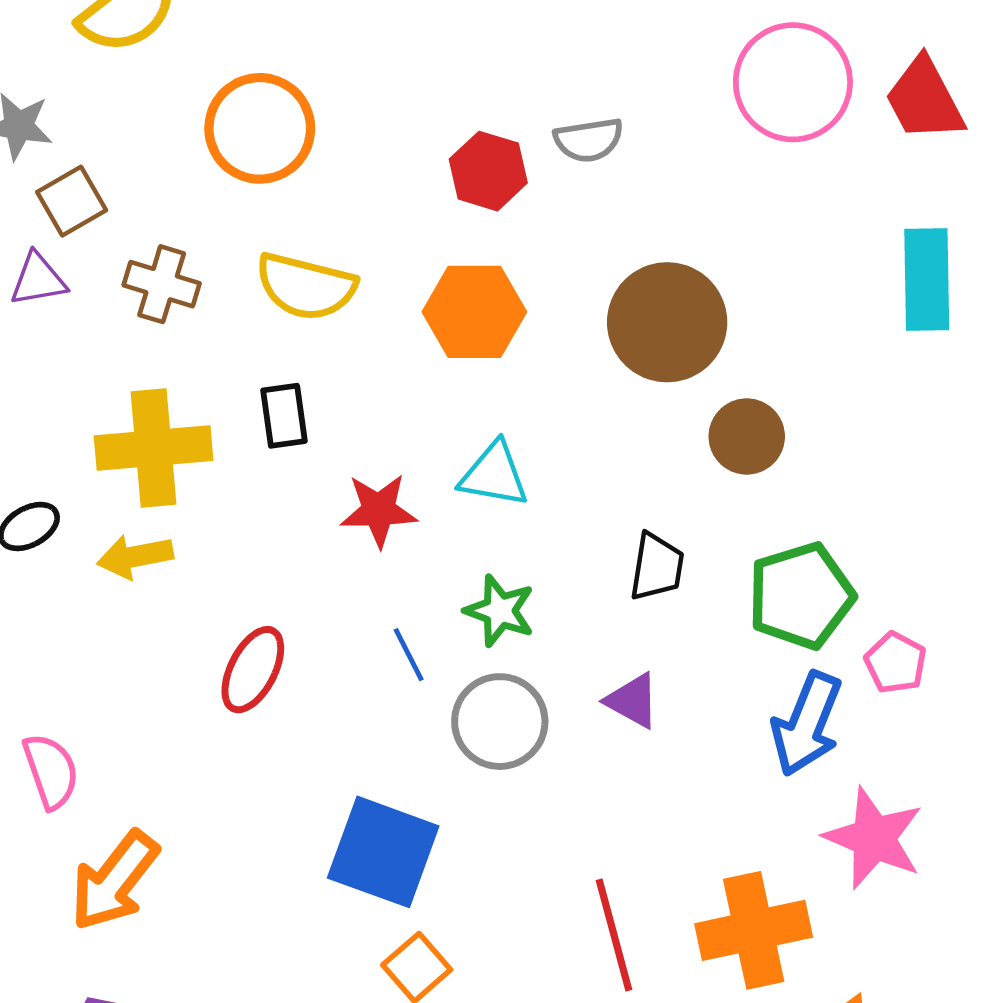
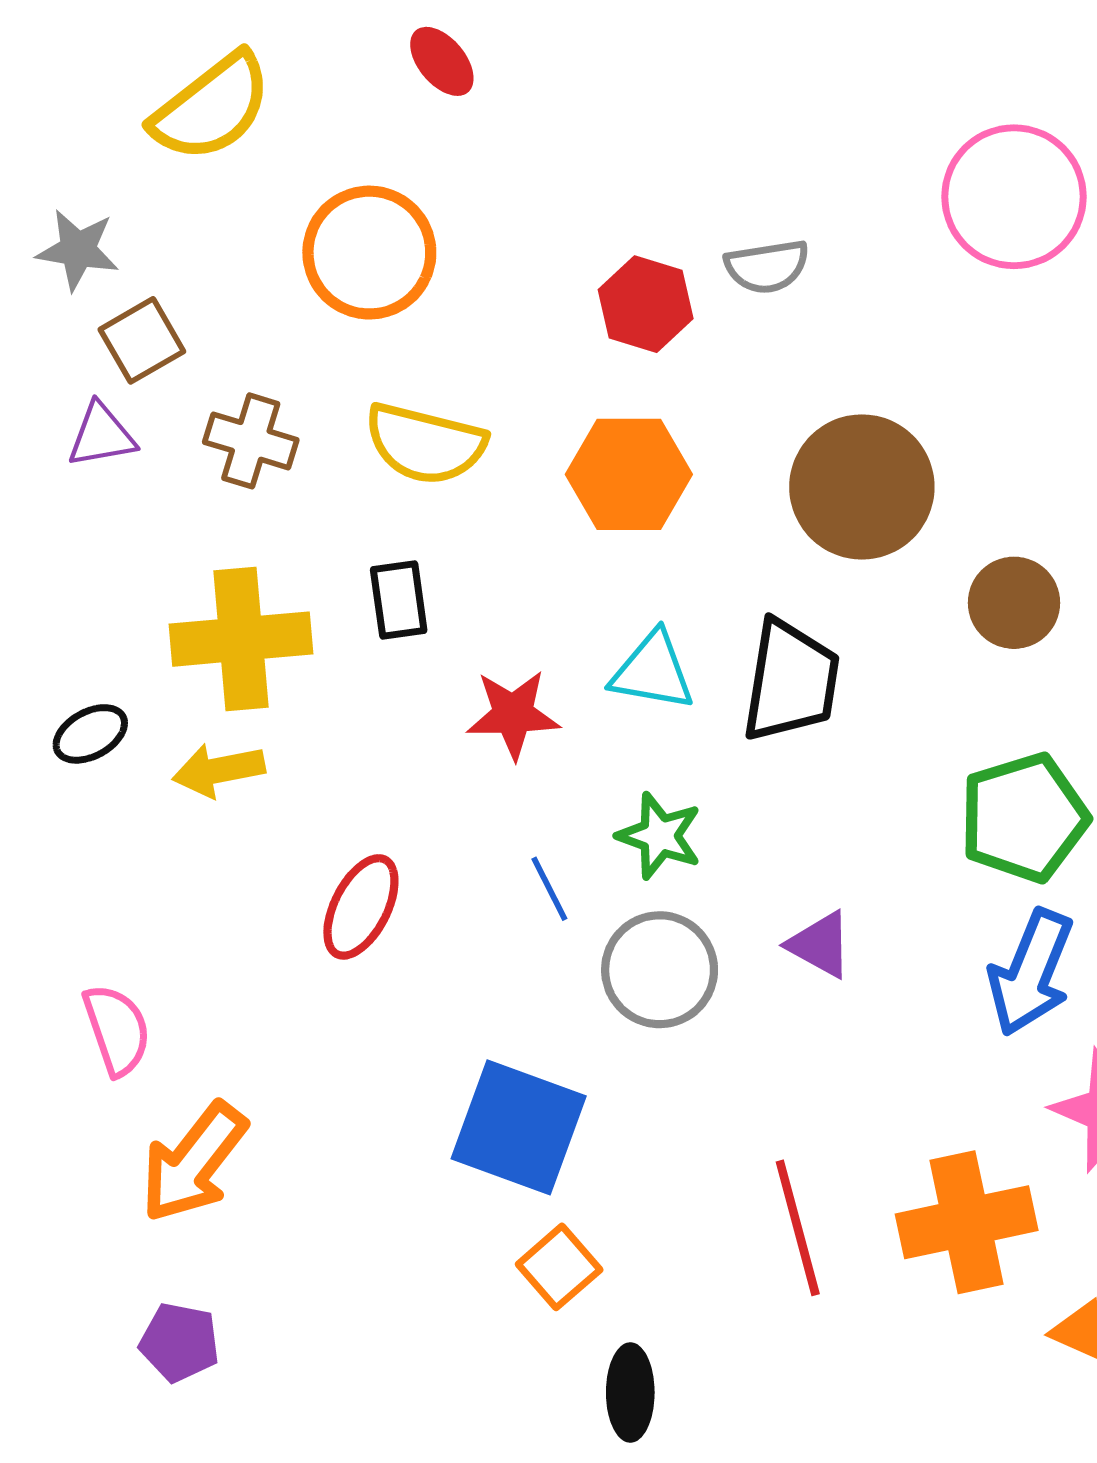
brown circle: (747, 436) -> (1014, 603), moved
black trapezoid: (657, 567) -> (791, 681), moved, size x1.5

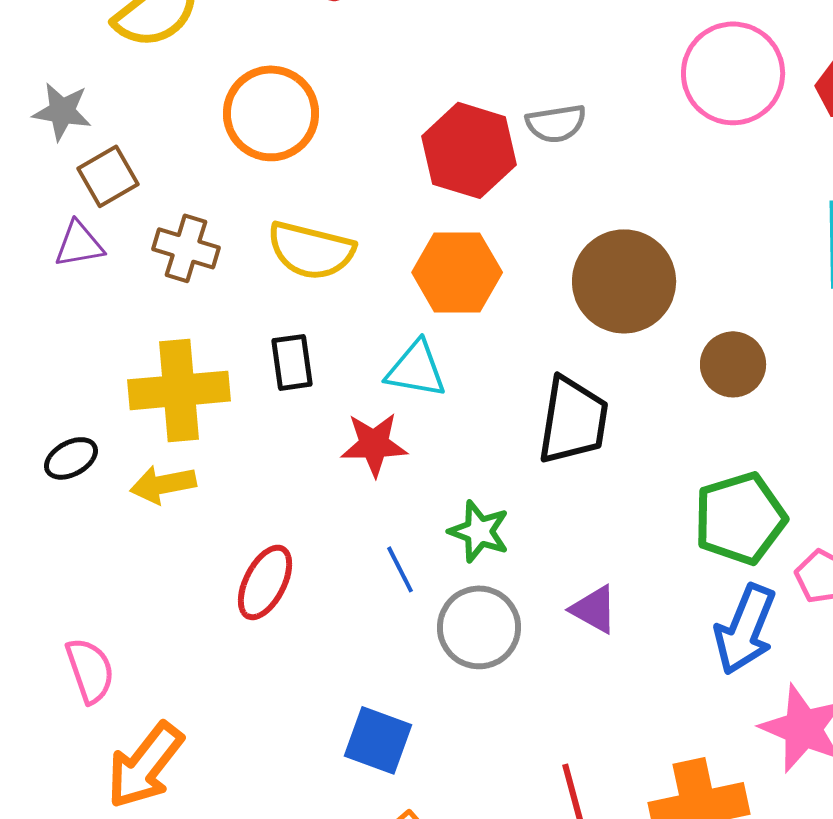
red hexagon: (646, 304) -> (469, 150), size x1.4
cyan triangle: (653, 671) -> (416, 369), moved
blue square: (519, 1127) -> (378, 740), size x0.7

